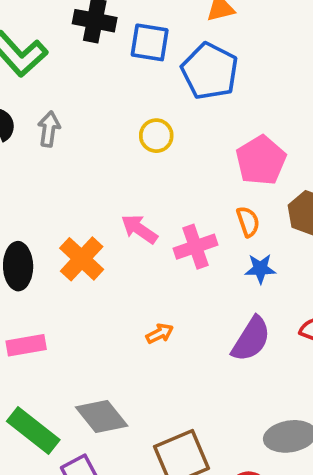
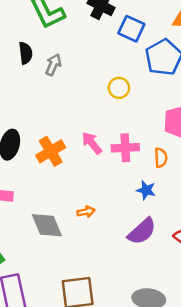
pink cross: (195, 247) -> (125, 148), moved
blue star: (260, 269) -> (146, 190), moved
gray diamond: (102, 417) -> (47, 225), moved

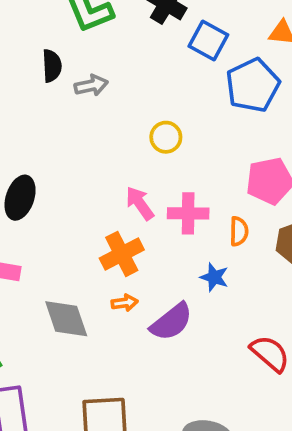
gray arrow: (53, 65) -> (91, 85), turned 50
yellow circle: (119, 88) -> (166, 137), moved
orange cross: (51, 151) -> (122, 254), moved
purple semicircle: (142, 231) -> (171, 322), moved

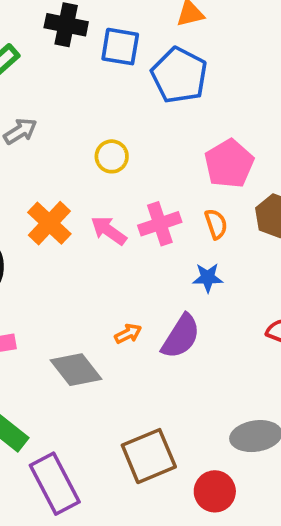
orange cross: (122, 254) -> (49, 223), moved

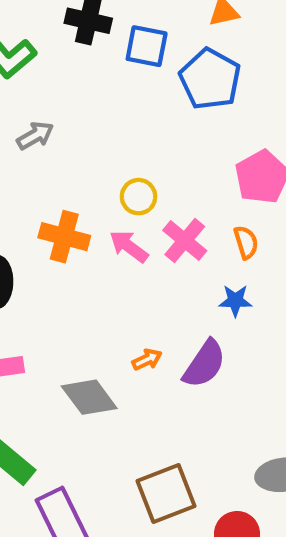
yellow circle: (112, 156) -> (139, 197), moved
orange cross: (49, 223) -> (64, 237), turned -30
pink cross: (160, 224) -> (185, 241), turned -33

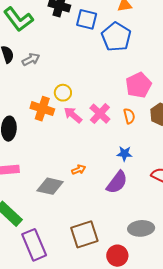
yellow circle: (139, 197) -> (63, 93), moved
blue star: (235, 301) -> (124, 154), moved
purple semicircle: (204, 364) -> (117, 182), moved
gray diamond: (89, 397) -> (50, 186), turned -44

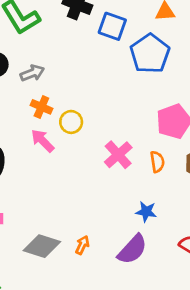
orange cross: (42, 109) -> (41, 107), moved, size x0.7
pink arrow: (73, 115) -> (43, 141), moved
orange arrow: (79, 170) -> (82, 245), moved, turned -48

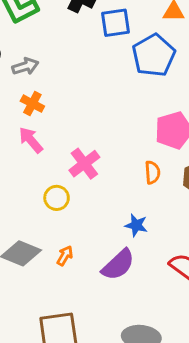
blue square: (112, 26) -> (116, 23), turned -32
yellow circle: (71, 122) -> (57, 198), moved
pink cross: (118, 155) -> (84, 164), moved

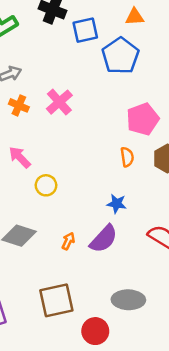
pink arrow: (31, 140) -> (20, 157), moved
pink cross: (84, 164) -> (59, 102), moved
orange arrow: (65, 256) -> (68, 241), moved

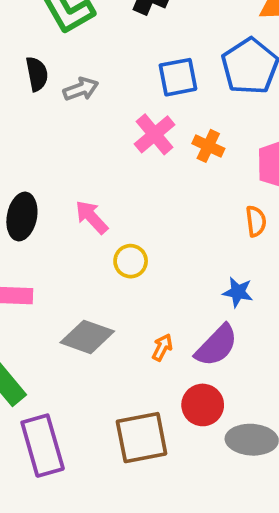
blue square: (85, 30) -> (178, 77), moved
orange cross: (19, 105) -> (208, 146), moved
red circle: (95, 331) -> (203, 405), moved

